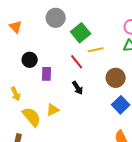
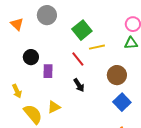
gray circle: (56, 18) -> (47, 15), moved

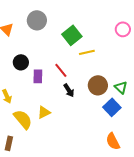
green triangle: (131, 43) -> (121, 87), moved, turned 48
red line: (78, 59) -> (61, 70), moved
brown circle: (117, 75) -> (98, 85), moved

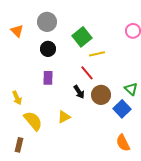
black circle: (21, 62) -> (48, 49), moved
red line: (61, 70) -> (87, 73), moved
brown circle: (98, 85) -> (101, 95), moved
yellow triangle: (44, 112) -> (64, 117), moved

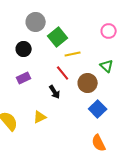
gray circle: (47, 22) -> (36, 22), moved
purple rectangle: (48, 78) -> (24, 78), turned 64
green triangle: (131, 89) -> (107, 66), moved
brown circle: (101, 95) -> (88, 83), moved

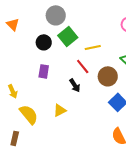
green square: (58, 37) -> (68, 36), moved
purple rectangle: (24, 78) -> (44, 71), turned -56

